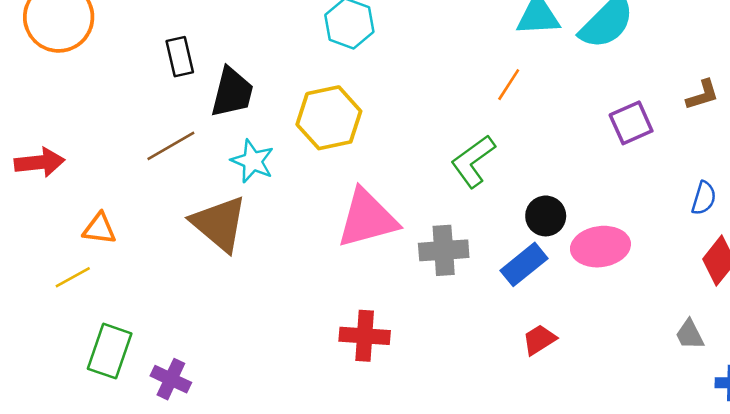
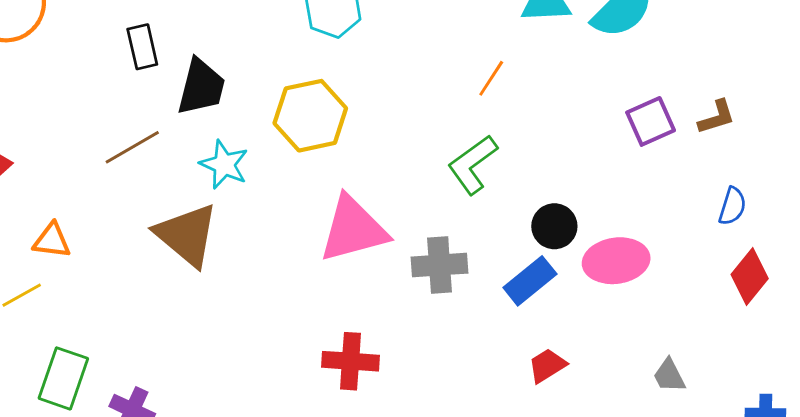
orange line: (509, 85) -> (491, 78), moved
brown L-shape: (702, 95) -> (717, 117), moved
gray trapezoid: (690, 335) -> (669, 376), moved

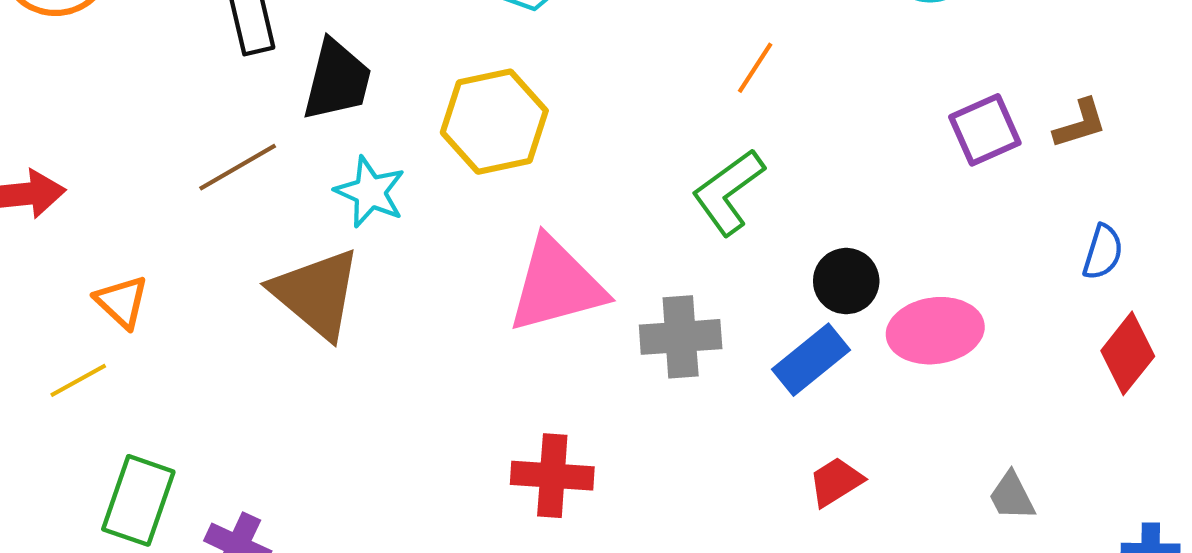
orange triangle: (52, 241) -> (122, 302), turned 36

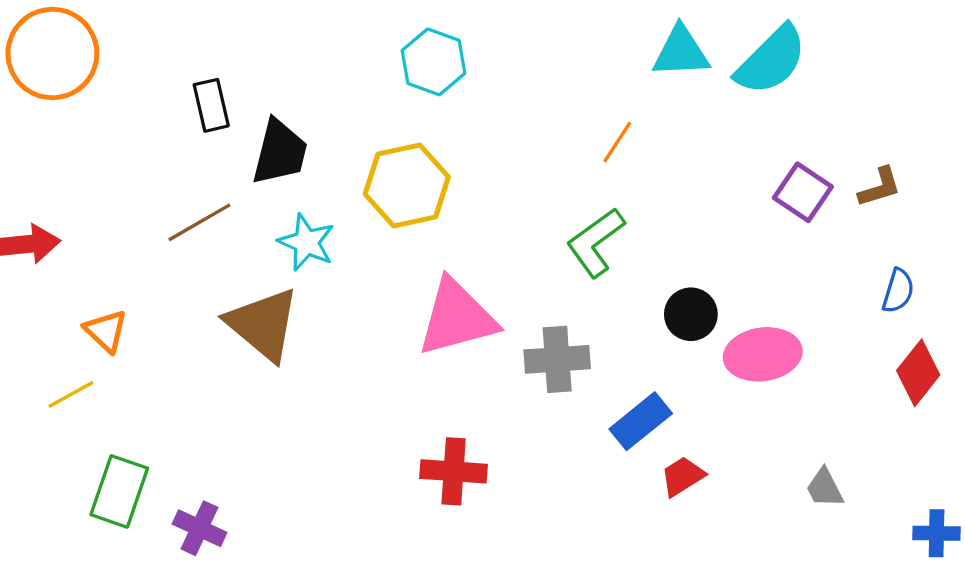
purple square: (985, 130) -> (803, 192), turned -32
blue rectangle: (811, 360) -> (641, 421), moved

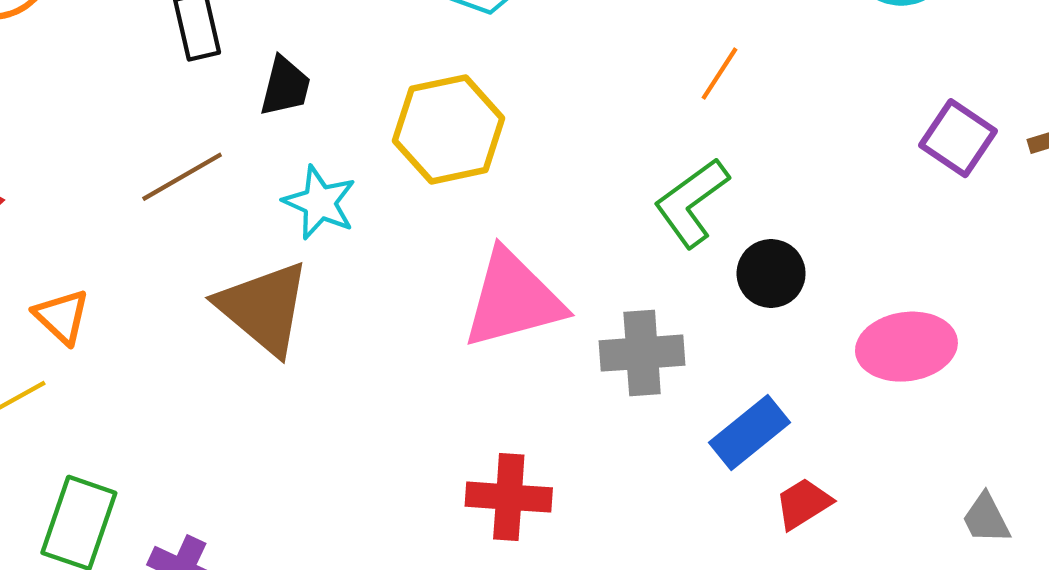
black trapezoid: (280, 152) -> (285, 86), size x0.7
black circle: (691, 314) -> (771, 273), moved

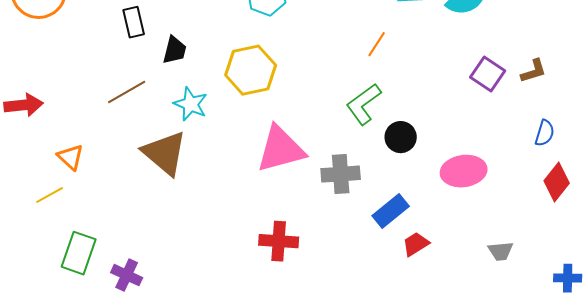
gray trapezoid: (986, 519) -> (501, 251), turned -68

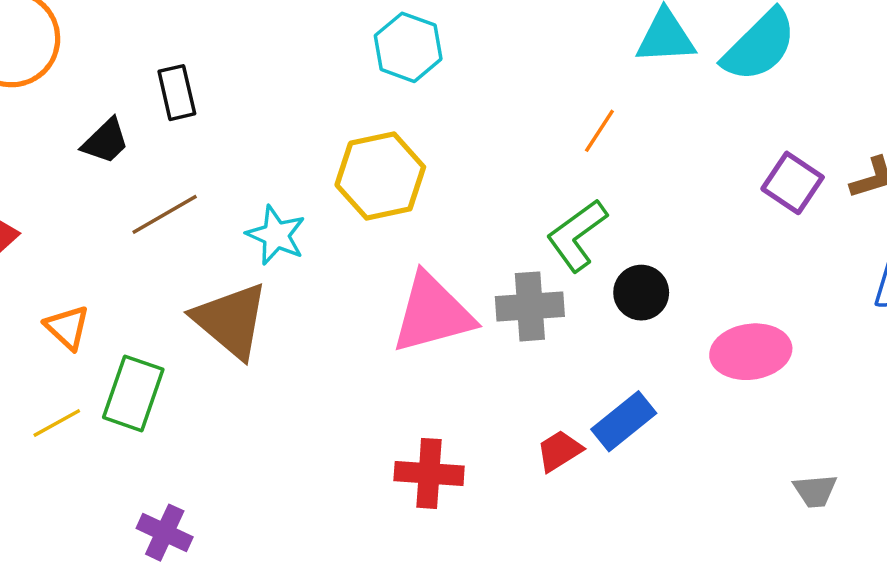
black trapezoid: (175, 50) -> (106, 141), moved, turned 32
gray cross: (341, 174) -> (530, 306), moved
yellow line: (50, 195) -> (57, 423), moved
red trapezoid: (416, 244) -> (559, 451), moved
green rectangle: (79, 253) -> (133, 393), moved

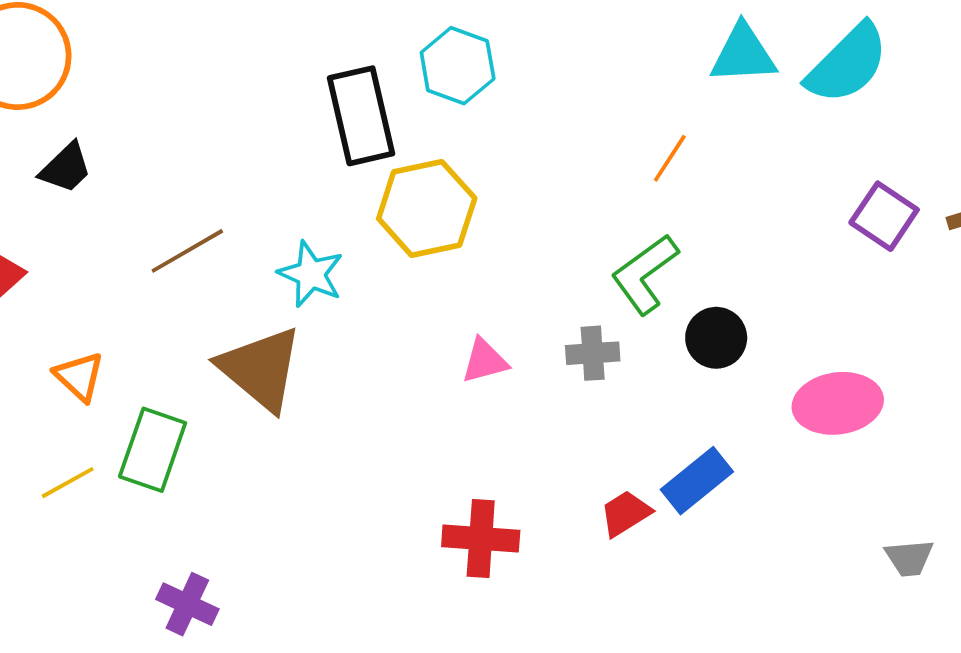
black rectangle: (177, 93) -> (361, 116), moved, size x1.6
black trapezoid: (106, 141) -> (66, 168), moved
gray cross: (530, 306) -> (593, 353), size x0.7
pink triangle: (432, 313) -> (485, 361), size x0.5

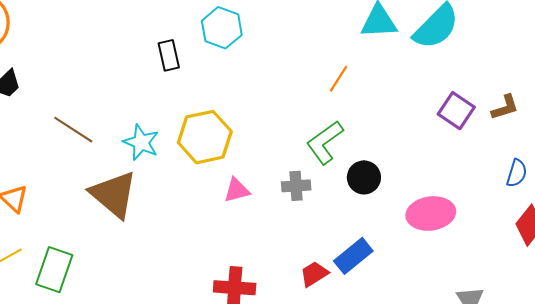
black rectangle: (361, 116) -> (169, 55), size x0.6
yellow hexagon: (427, 208) -> (205, 137), moved
brown line: (187, 251) -> (73, 130), turned 63
green rectangle: (153, 450) -> (54, 270), moved

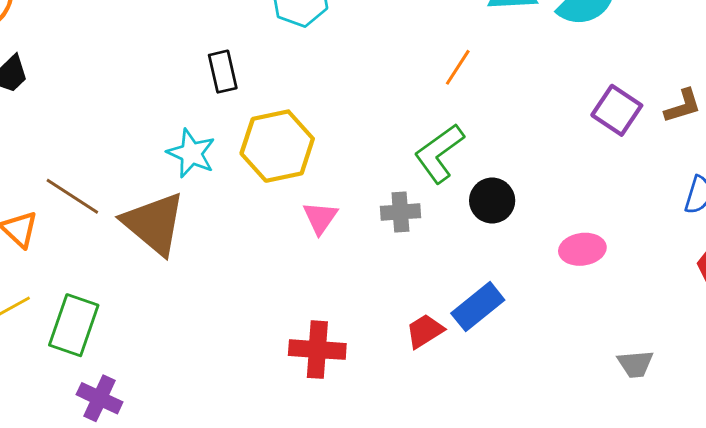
black rectangle: (169, 55) -> (223, 72), moved
brown line: (73, 130) -> (72, 196), moved
pink triangle: (237, 190) -> (320, 218), turned -40
pink ellipse: (431, 213) -> (582, 249), size x0.7

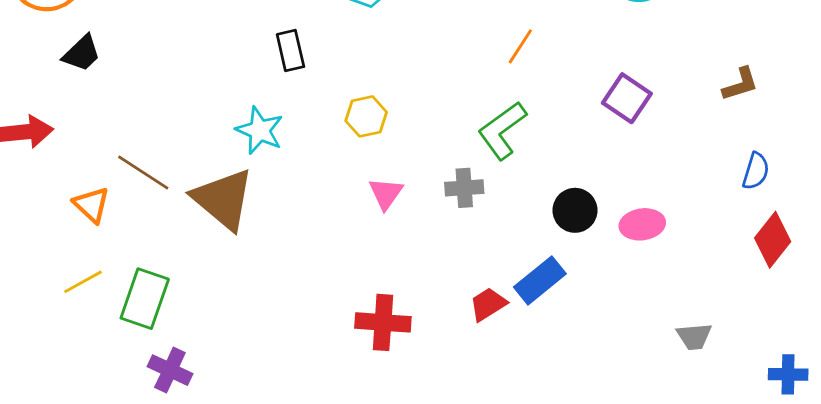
purple square: (617, 110) -> (627, 98), moved
yellow hexagon: (277, 146) -> (366, 116), moved, size x0.6
black circle: (492, 201) -> (575, 210), moved

